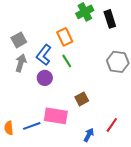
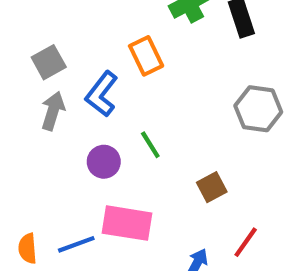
green line: (67, 61) -> (150, 145), moved
purple circle: (45, 78) -> (104, 162), moved
brown square: (82, 99) -> (212, 187), moved

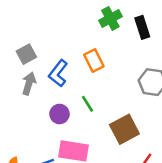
orange rectangle: (146, 56) -> (94, 61), moved
brown square: (212, 187) -> (124, 129), size x1.6

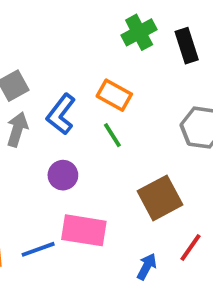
orange rectangle: (94, 61) -> (114, 95), turned -35
green line: (88, 104) -> (112, 135), moved

